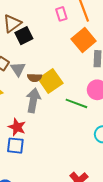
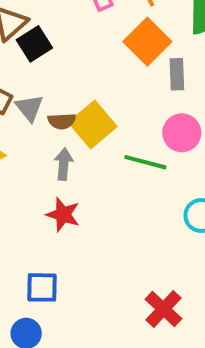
gray arrow: (33, 100) -> (64, 164), size x0.7
red star: (17, 127) -> (63, 215), moved
blue square: (15, 146) -> (42, 287), moved

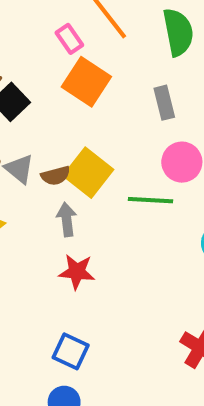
orange square: (147, 42) -> (86, 82), moved
blue square: (42, 287) -> (71, 351), turned 36

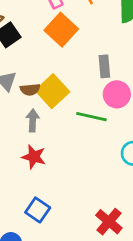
gray rectangle: (164, 103) -> (104, 66), moved
blue square: (71, 351) -> (38, 210), moved

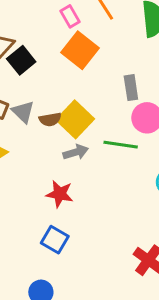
gray arrow: (33, 120) -> (76, 152), moved, turned 75
blue square: (38, 210) -> (55, 240), moved

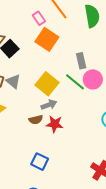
brown semicircle: (50, 119) -> (36, 120), moved
green line: (121, 145) -> (75, 82), moved, turned 35
red star: (60, 194) -> (55, 124), moved

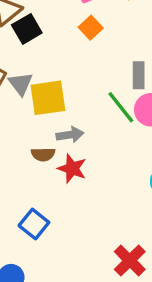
orange square: (47, 39) -> (91, 28), size x0.6
yellow square: (47, 84) -> (48, 98), moved, turned 30

